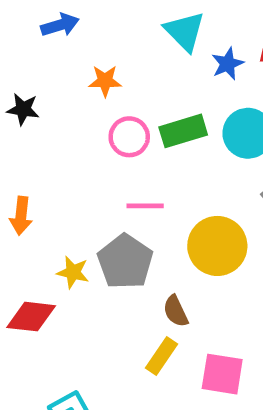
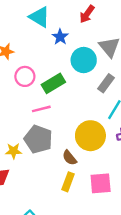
blue star: (228, 64) -> (60, 37), moved
green rectangle: (183, 131) -> (53, 83), moved
yellow circle: (217, 246) -> (90, 136), moved

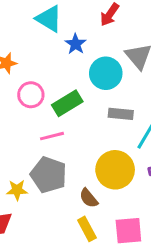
gray rectangle: (106, 83) -> (121, 114), moved, turned 60
yellow rectangle: (68, 182) -> (87, 229), turned -48

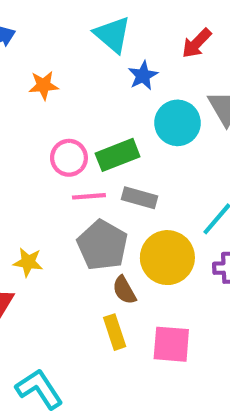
pink circle: (31, 95) -> (69, 158), moved
gray rectangle: (121, 114) -> (140, 198), moved
gray pentagon: (49, 175) -> (102, 245), moved

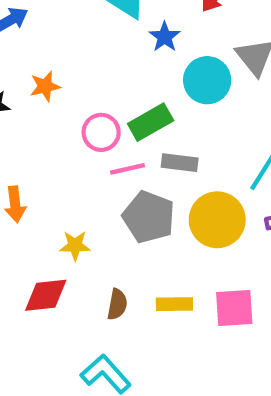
orange star: (44, 85) -> (45, 86), moved
brown semicircle: (124, 290) -> (117, 304), moved, turned -132
yellow rectangle: (115, 332) -> (174, 304), turned -64

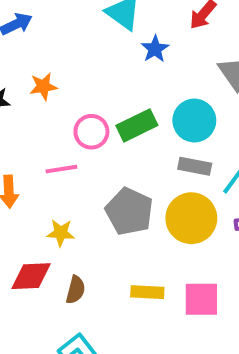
cyan circle: (207, 80) -> (194, 121), moved
gray rectangle: (180, 163) -> (195, 166), moved
pink line: (127, 169) -> (61, 169), moved
brown semicircle: (117, 304) -> (76, 290), moved

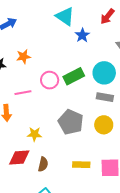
pink line: (61, 169) -> (23, 93), moved
yellow circle: (191, 218) -> (104, 125), size x0.7

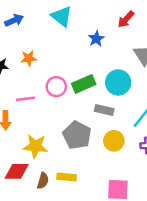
cyan triangle: (65, 16) -> (62, 16), moved
gray rectangle: (105, 97) -> (104, 110), moved
yellow star: (34, 134) -> (35, 146), size x1.5
yellow rectangle: (81, 165) -> (67, 177), moved

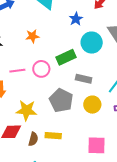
orange star: (29, 58) -> (32, 36), moved
cyan circle: (118, 82) -> (92, 43), moved
pink circle: (56, 87) -> (41, 69), moved

